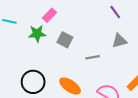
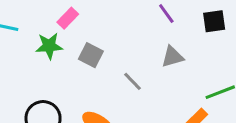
gray line: (93, 57) -> (132, 81), turned 56

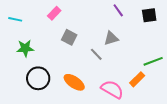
green star: (49, 46) -> (25, 48), moved
gray triangle: (173, 57) -> (111, 38), moved

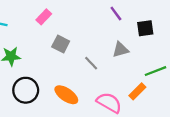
black square: (149, 15) -> (145, 28), moved
gray triangle: (111, 38) -> (120, 50), moved

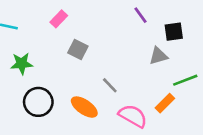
gray triangle: (120, 50) -> (158, 56), moved
gray line: (91, 63) -> (110, 85), moved

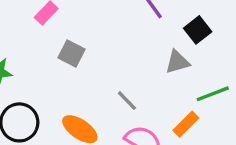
black square: (174, 32) -> (198, 30), turned -30
gray line: (110, 85) -> (127, 101), moved

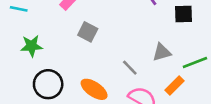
black square: (198, 30) -> (183, 14), turned 36
gray triangle: (177, 62) -> (162, 52), moved

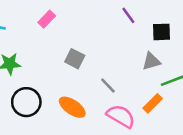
gray square: (88, 32) -> (75, 59), moved
gray triangle: (162, 52) -> (151, 61), moved

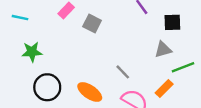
gray square: (75, 59) -> (92, 24), moved

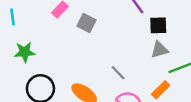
cyan line: (20, 18) -> (13, 17), turned 70
black square: (172, 22) -> (158, 25), moved

